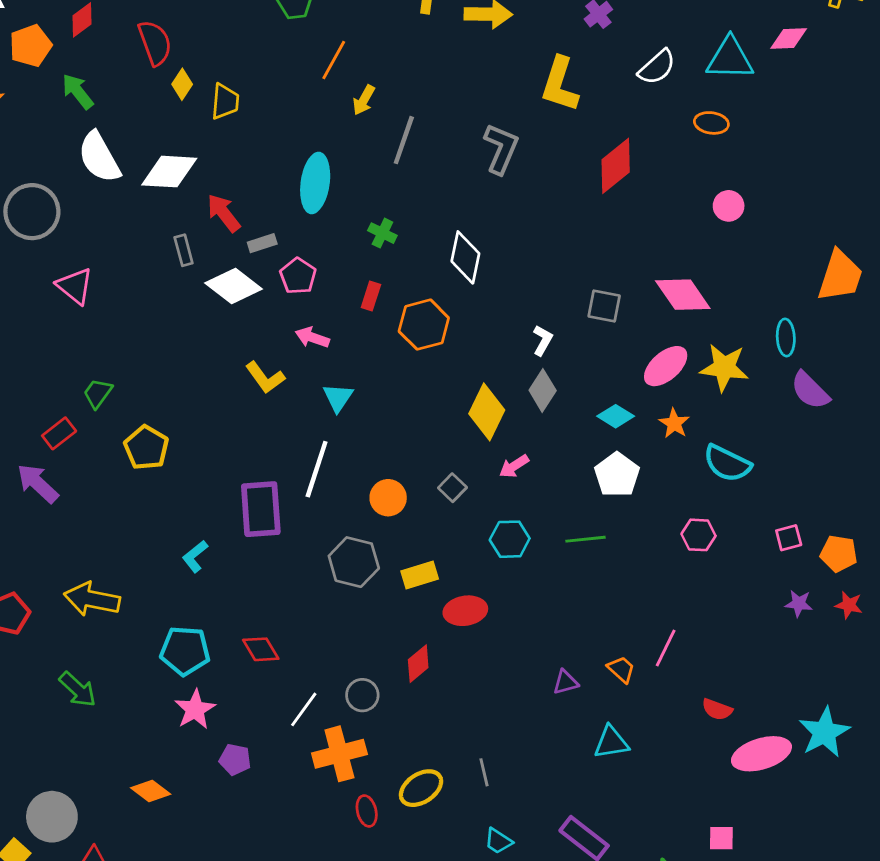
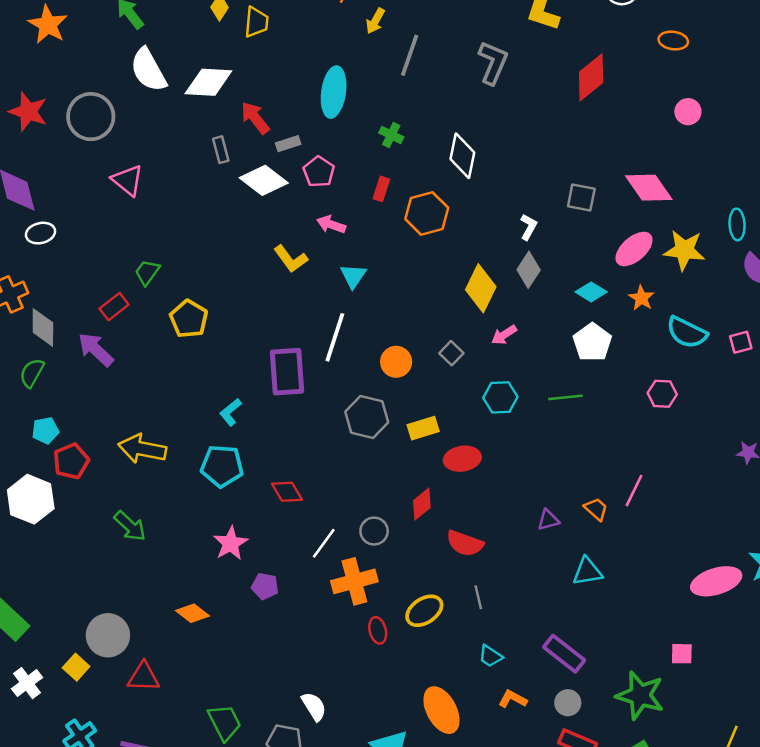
pink square: (789, 538) -> (741, 342), moved
cyan pentagon: (185, 651) -> (222, 466), moved
red semicircle: (717, 709) -> (465, 543), moved, size x1.4

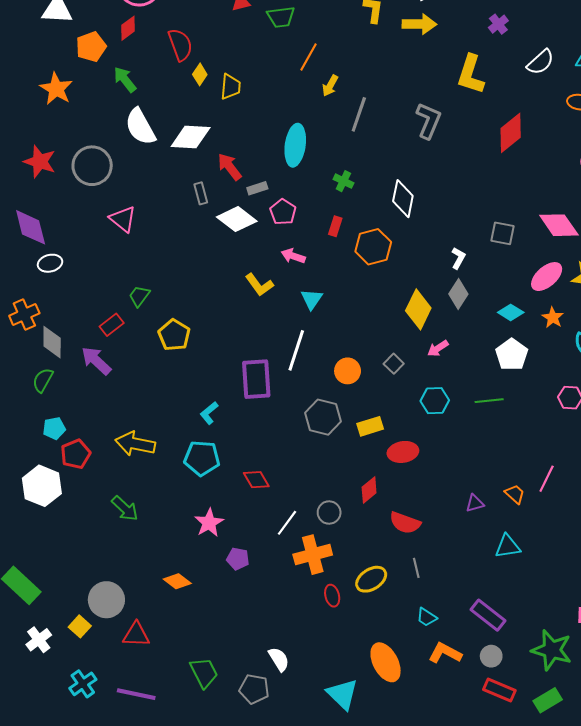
orange L-shape: (513, 699) -> (445, 653), size x1.4

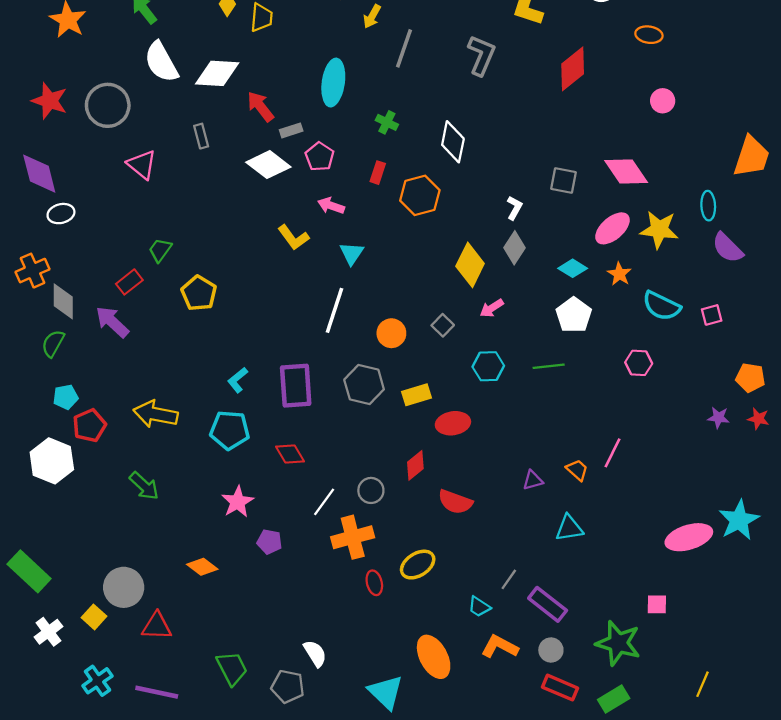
gray rectangle: (201, 193) -> (201, 136), moved
purple rectangle: (256, 379) -> (296, 386), moved
gray line: (416, 568) -> (509, 579), moved, turned 48

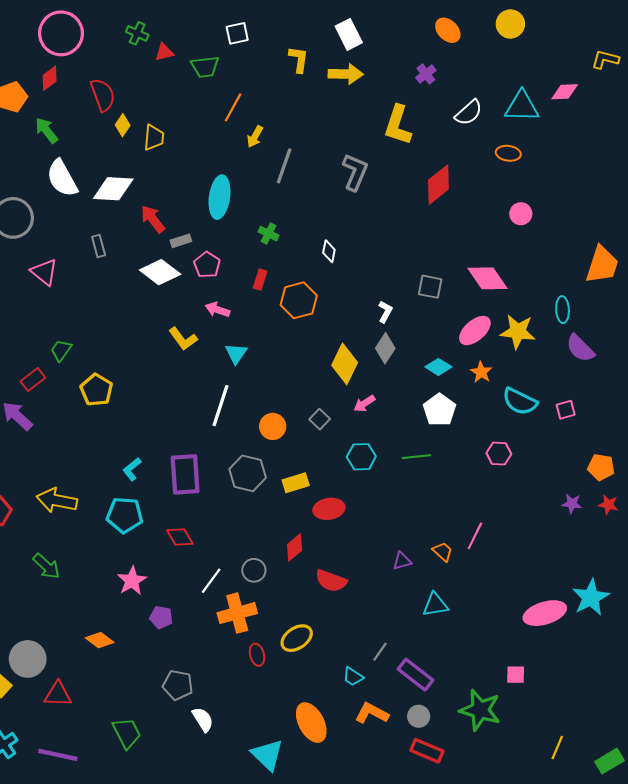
white diamond: (453, 142) -> (329, 251), size x0.6
gray pentagon: (288, 686) -> (178, 685), moved
green rectangle: (614, 699) -> (609, 761), moved

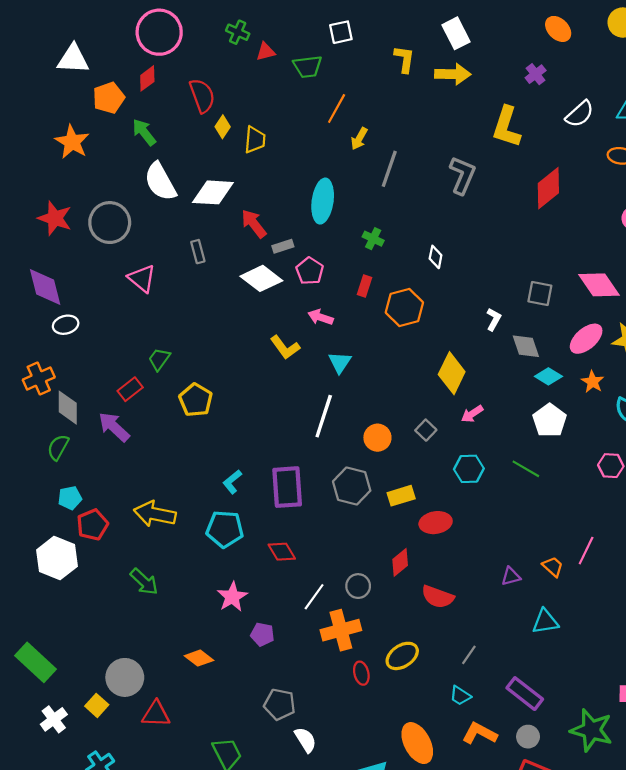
gray diamond: (385, 348) -> (526, 346), moved, turned -52
green line: (417, 457) -> (526, 469), turned 36
gray line: (380, 652) -> (469, 655), moved

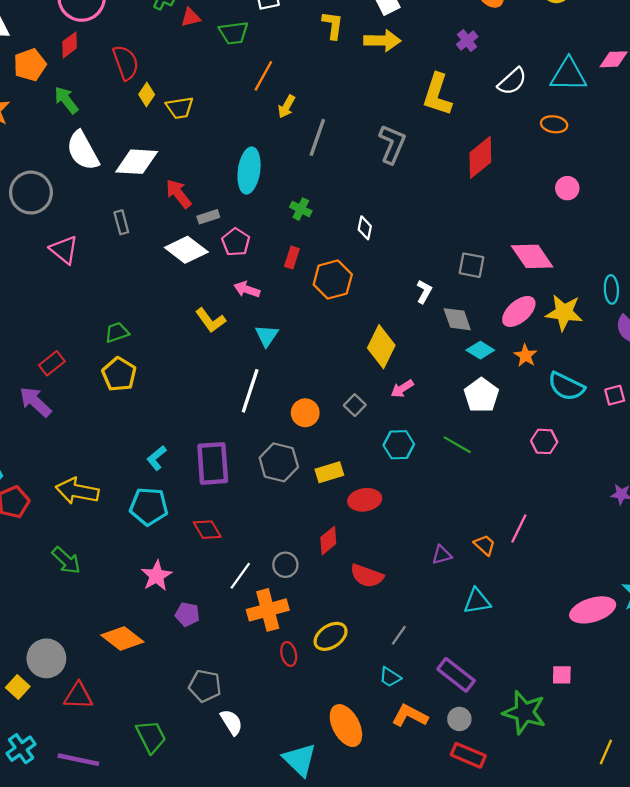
yellow trapezoid: (255, 140) -> (180, 108), turned 76
green trapezoid: (159, 359) -> (117, 332), moved, turned 35
orange diamond: (199, 658) -> (122, 639), size x1.4

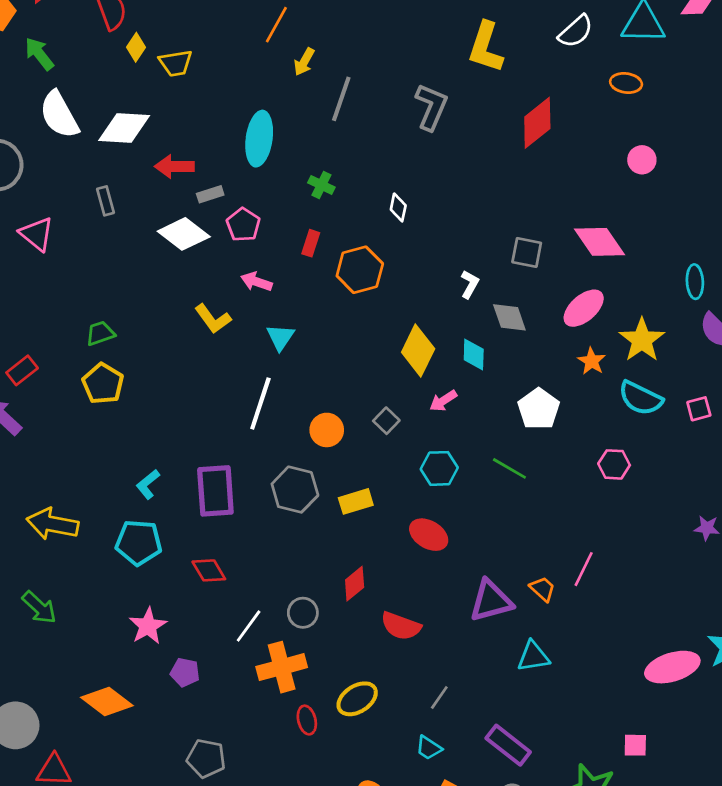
red arrow: (179, 194) -> (174, 166), turned -52
yellow star: (564, 313) -> (642, 340), moved, turned 30
cyan diamond: (480, 350) -> (474, 354), moved, turned 60
red ellipse: (365, 500) -> (429, 535), moved, turned 40
purple triangle: (442, 555) -> (491, 601), size x1.8

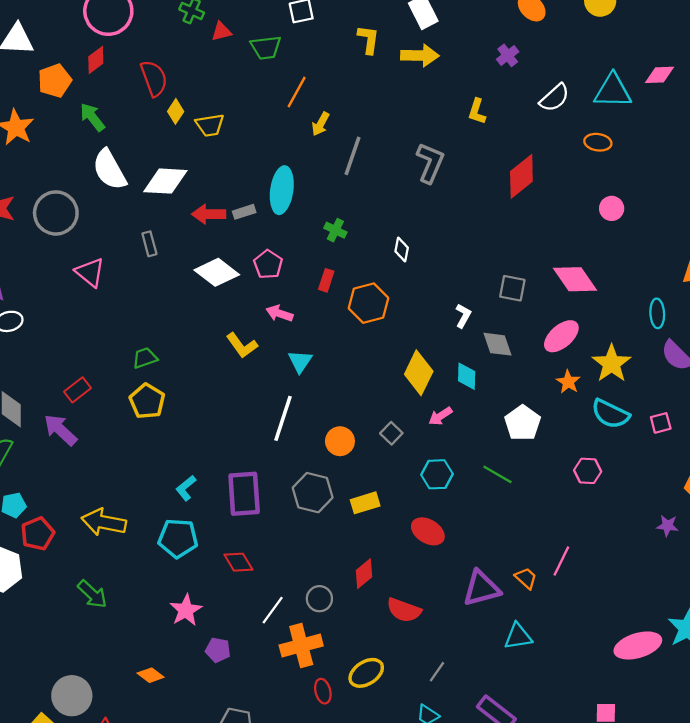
yellow L-shape: (486, 47) -> (477, 111), size x0.6
gray rectangle: (210, 194) -> (244, 212), moved
orange diamond: (107, 701) -> (151, 675), size x0.6

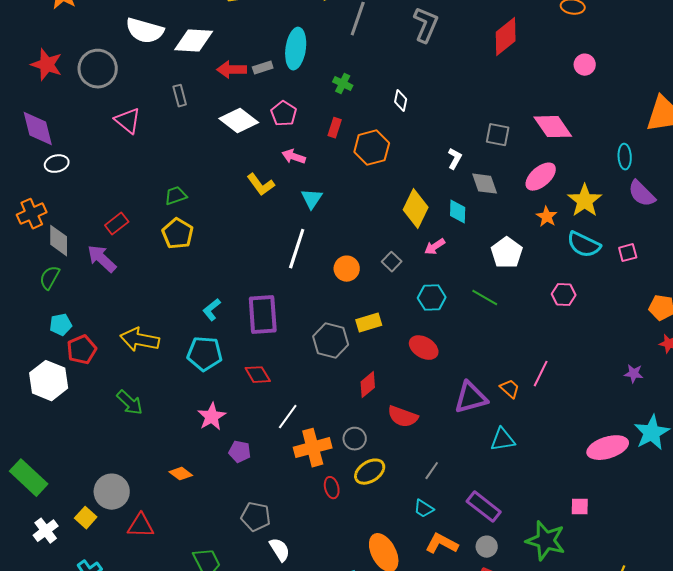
white semicircle: (109, 170) -> (145, 31), turned -45
gray hexagon: (313, 493) -> (331, 341), moved
purple star: (668, 526) -> (634, 374), moved
gray circle: (319, 599) -> (355, 439), moved

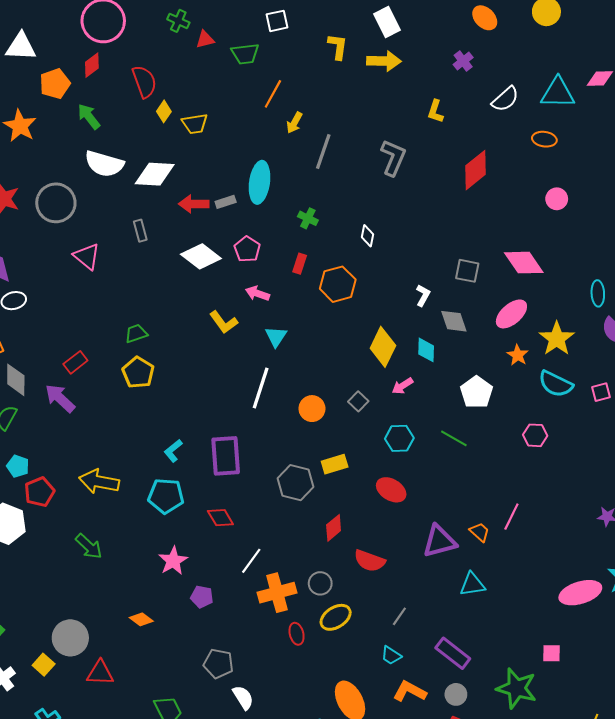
cyan pentagon: (61, 325) -> (18, 466), turned 30

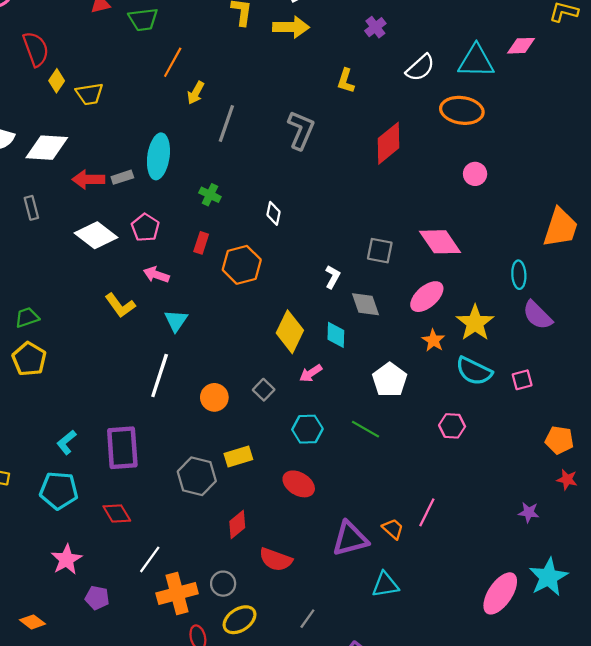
orange ellipse: (544, 139) -> (462, 110), size x1.6
pink ellipse: (580, 593) -> (500, 593), turned -39

